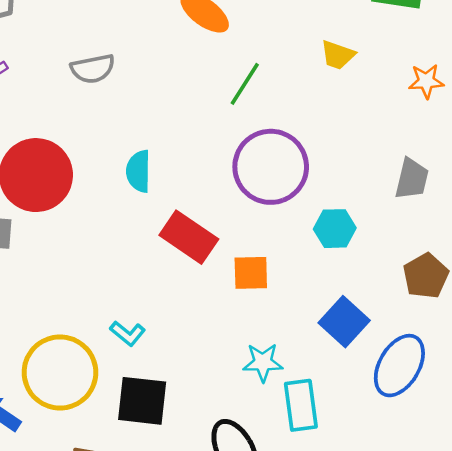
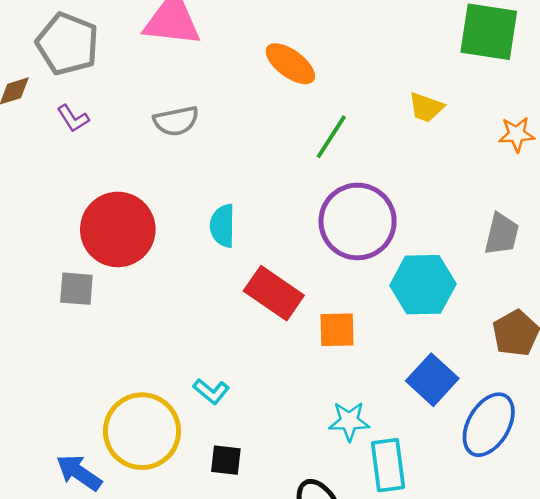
cyan hexagon: (335, 229) -> (423, 285), size x1.5
black square: (142, 401) -> (226, 460), size x0.6

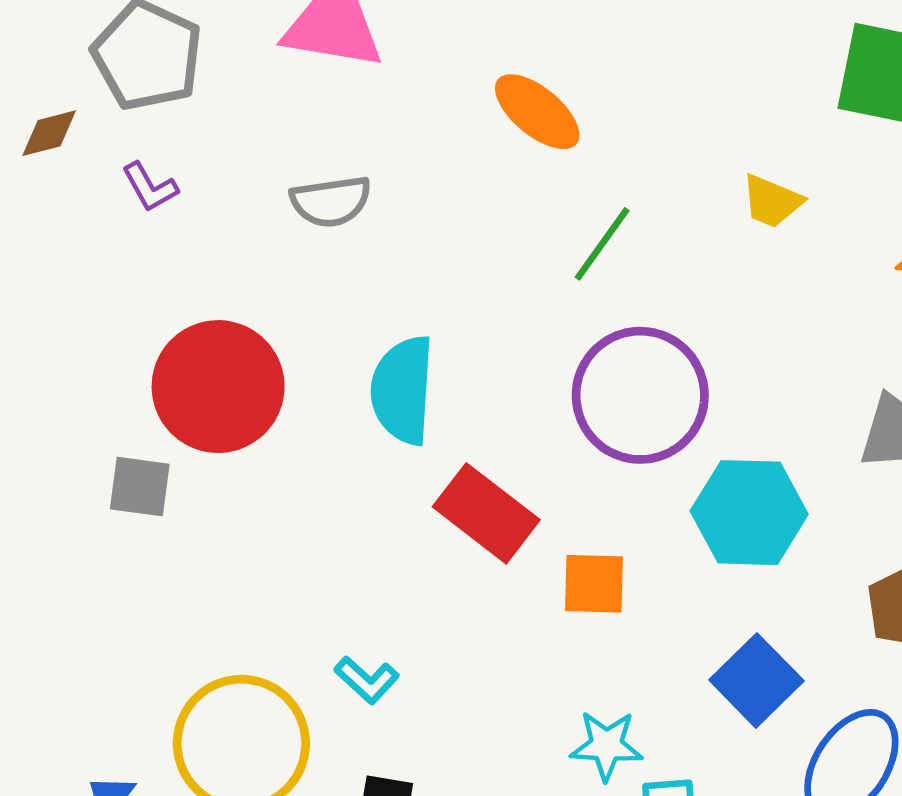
cyan semicircle: (223, 226) -> (403, 390), size x1.4

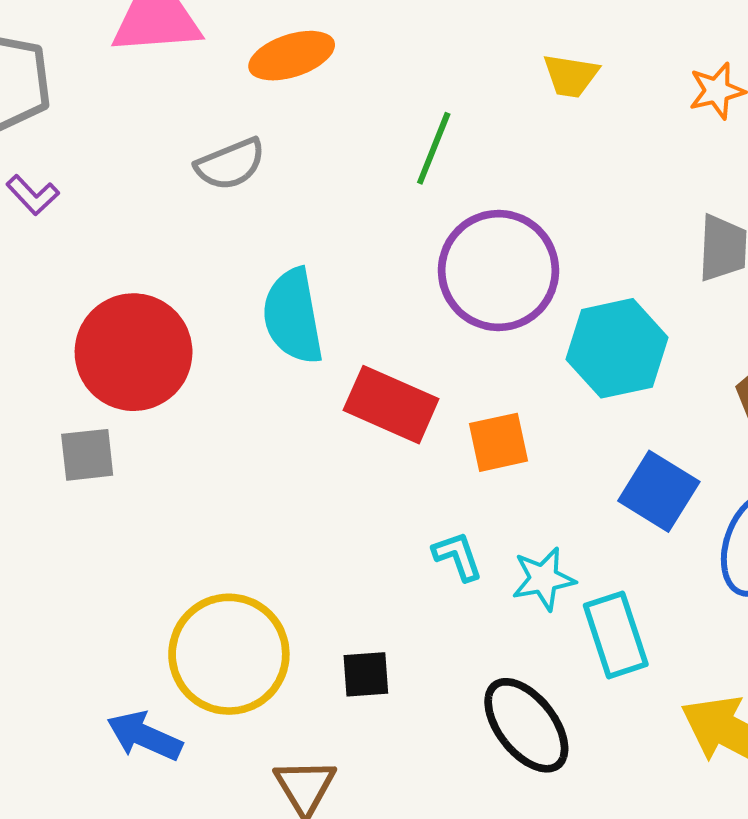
orange ellipse: (537, 112) -> (292, 56), moved, turned -44
gray semicircle: (331, 201) -> (230, 164), moved
cyan L-shape: (367, 680) -> (458, 556), moved, turned -138

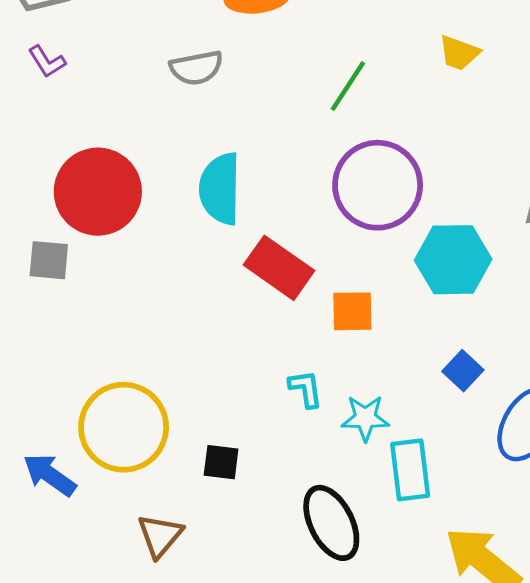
blue square: (659, 491) -> (463, 371), size x0.7

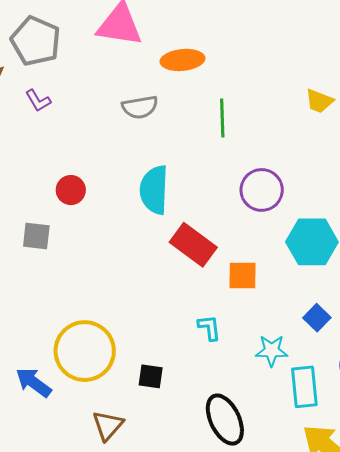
green line: (348, 86) -> (222, 118), moved, turned -36
purple circle: (378, 185) -> (262, 190), size x0.7
red circle: (98, 192) -> (71, 190), size x0.5
cyan star: (365, 418) -> (272, 351), moved
cyan rectangle: (410, 470) -> (304, 387), moved

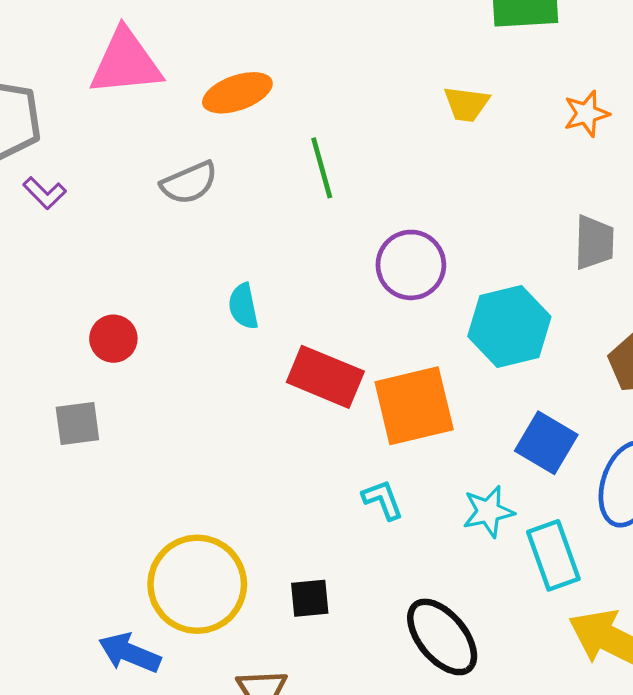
purple L-shape: (38, 101) -> (45, 193), moved
cyan semicircle: (154, 190) -> (243, 306), size x0.6
orange square: (242, 276) -> (414, 406), size x1.6
blue square: (317, 318) -> (546, 443), size x1.4

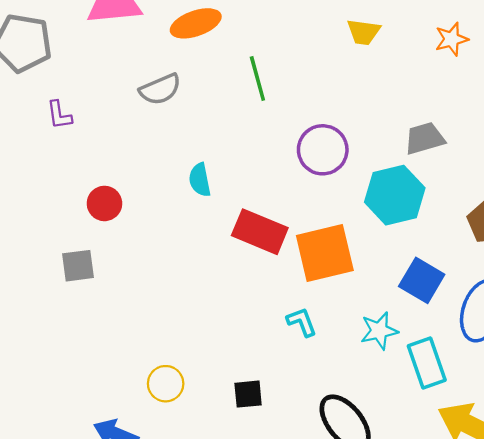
purple L-shape: (45, 193) -> (59, 115), moved, turned 36
gray trapezoid: (594, 242) -> (425, 138), moved, turned -108
yellow circle: (197, 584) -> (166, 384), size x0.5

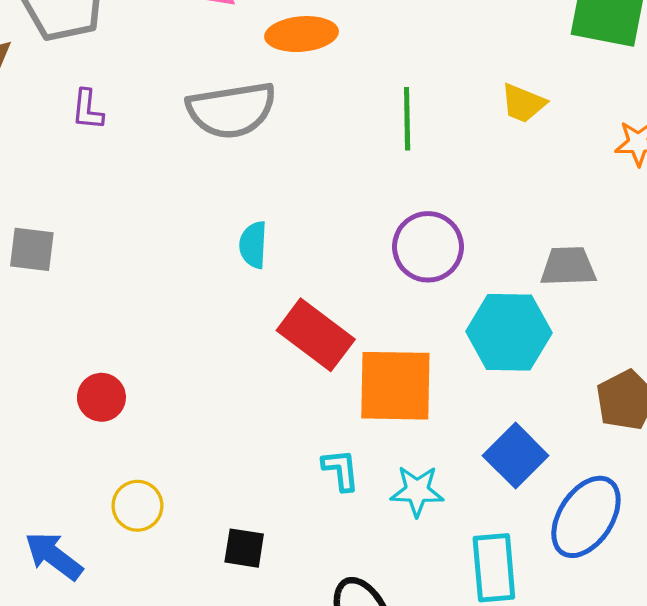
green line: (257, 79) -> (407, 119), moved
gray semicircle: (160, 89) -> (231, 110), size x1.5
red circle: (104, 203) -> (101, 397), moved
gray square: (78, 266) -> (32, 249), moved
cyan star: (379, 331) -> (417, 491), moved

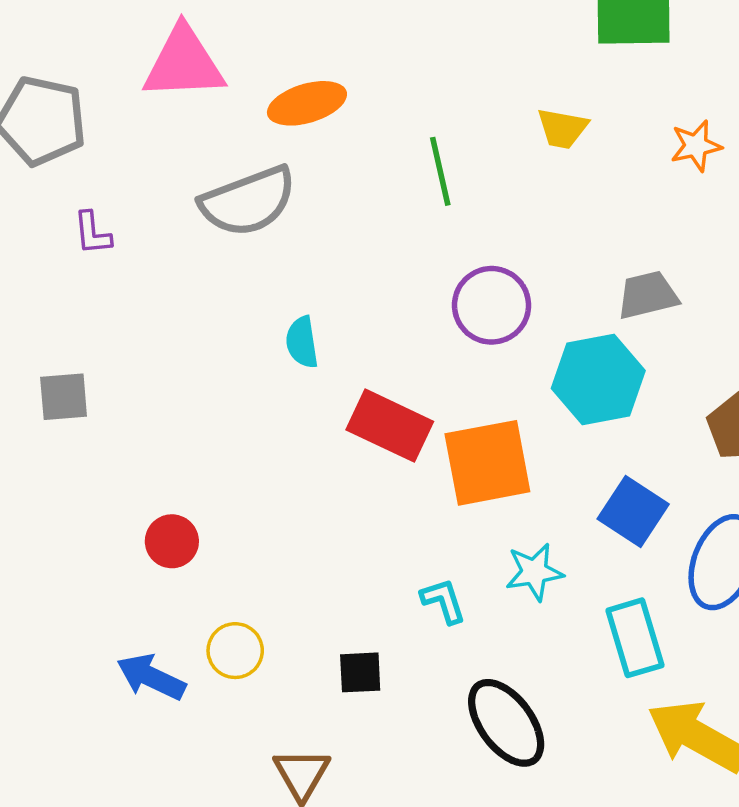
cyan L-shape: (341, 470) -> (443, 601), moved
blue arrow: (54, 556) -> (151, 677), moved

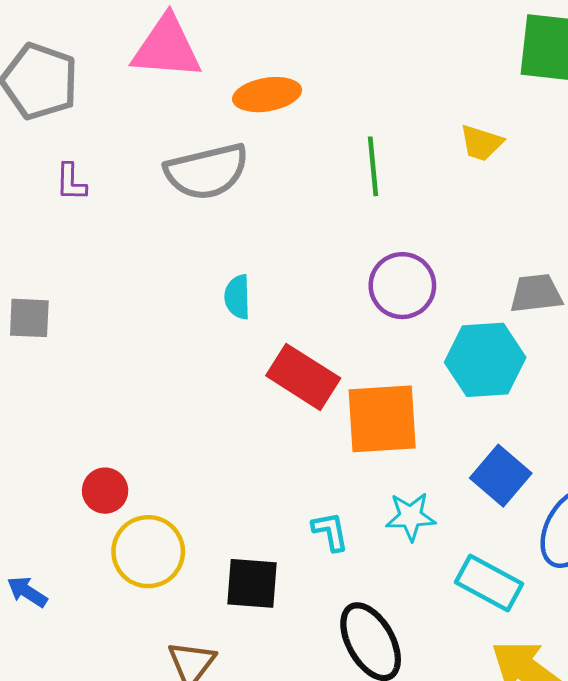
red circle: (172, 541) -> (105, 491), moved
cyan rectangle: (635, 638) -> (489, 583), turned -52
yellow circle: (235, 651) -> (148, 552), size x1.5
black square: (360, 672) -> (252, 583), size x1.4
blue arrow: (151, 677) -> (27, 592), moved, size x0.7

